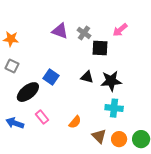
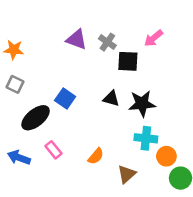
brown triangle: (99, 136) -> (127, 174), turned 35
orange circle: (119, 139) -> (166, 156), moved

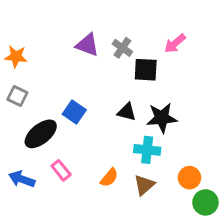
cyan cross: (146, 138) -> (147, 150), moved
brown triangle: (127, 174) -> (144, 185), moved

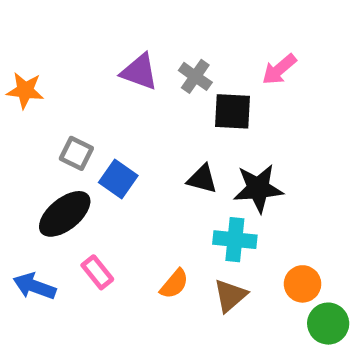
gray square: (17, 96) -> (76, 153), moved

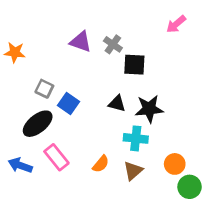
pink arrow: (279, 69) -> (176, 24), moved
pink rectangle: (97, 272) -> (56, 157), size x1.4

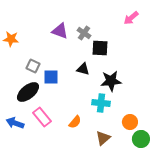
blue square: (69, 104) -> (51, 77), turned -35
black triangle: (117, 104) -> (83, 69), moved
brown triangle: (133, 171) -> (103, 138), moved

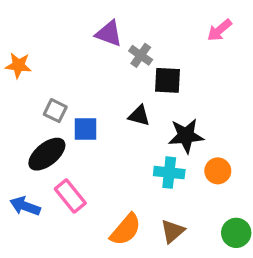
purple triangle: (60, 31) -> (109, 34), moved
orange semicircle: (75, 122) -> (126, 230), moved, size x1.5
orange circle: (130, 122) -> (218, 171), moved

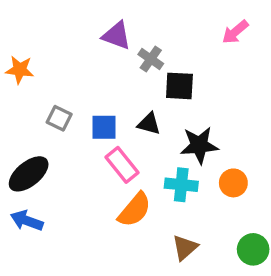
blue square: (85, 129) -> (104, 127), moved
black ellipse: (47, 154) -> (29, 174), moved
pink rectangle: (70, 196) -> (122, 165), moved
orange semicircle: (126, 230) -> (135, 210), moved

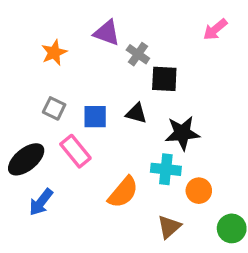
orange star: (20, 70) -> (54, 53), moved, turned -30
pink rectangle: (122, 165) -> (75, 151), moved
orange circle: (233, 183) -> (199, 191), moved
blue arrow: (27, 221) -> (41, 202), moved, turned -72

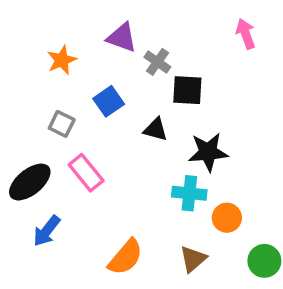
pink arrow: (215, 29) -> (246, 34), turned 110
blue square: (95, 117) -> (109, 101), moved, turned -35
orange semicircle: (123, 192) -> (126, 257), moved

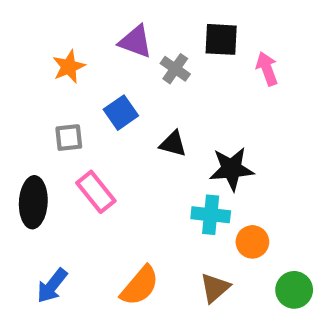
pink arrow: (246, 34) -> (267, 69), moved
black square: (187, 90) -> (221, 39), moved
gray square: (62, 124) -> (69, 138), turned -32
black ellipse: (30, 182) -> (33, 202), turned -48
blue arrow: (47, 231) -> (52, 286), moved

